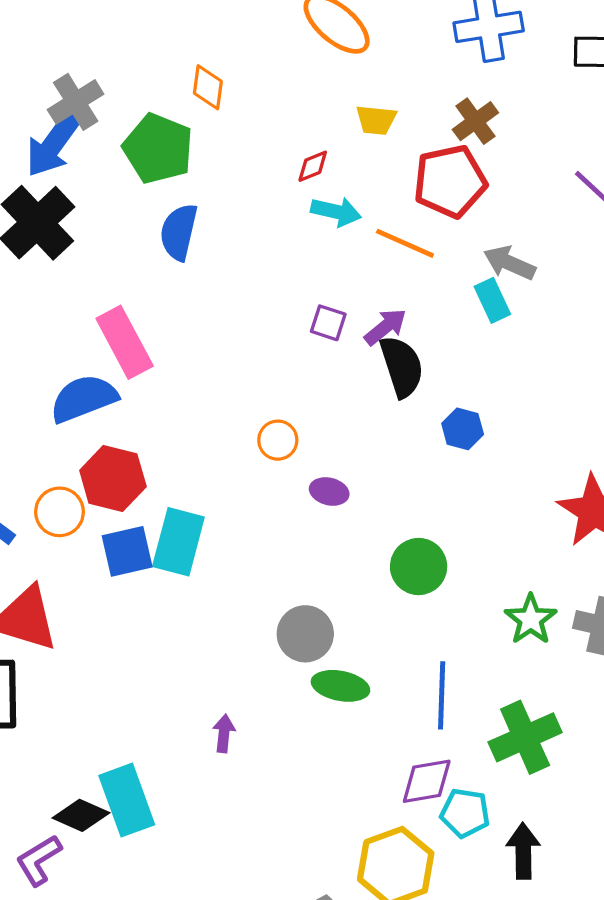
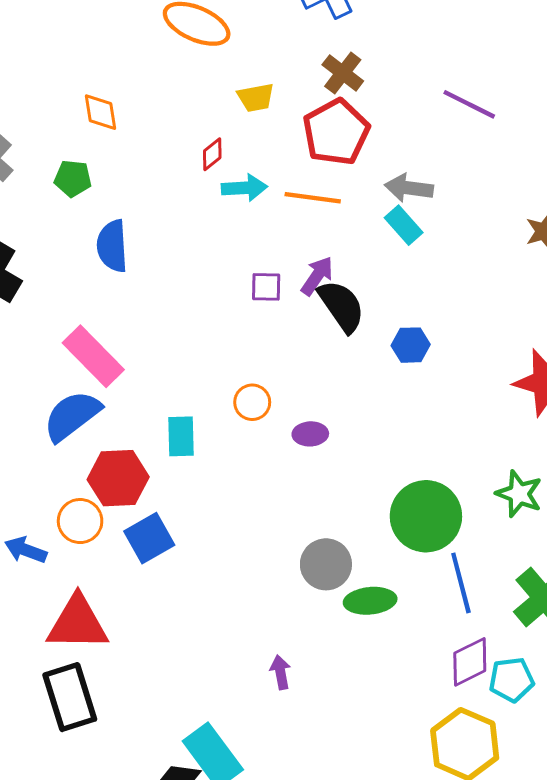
green pentagon: (158, 148) -> (73, 178), size x0.6
cyan rectangle: (178, 542) -> (181, 436), moved, size x0.7
green circle: (419, 566) -> (426, 516), moved, size x1.4

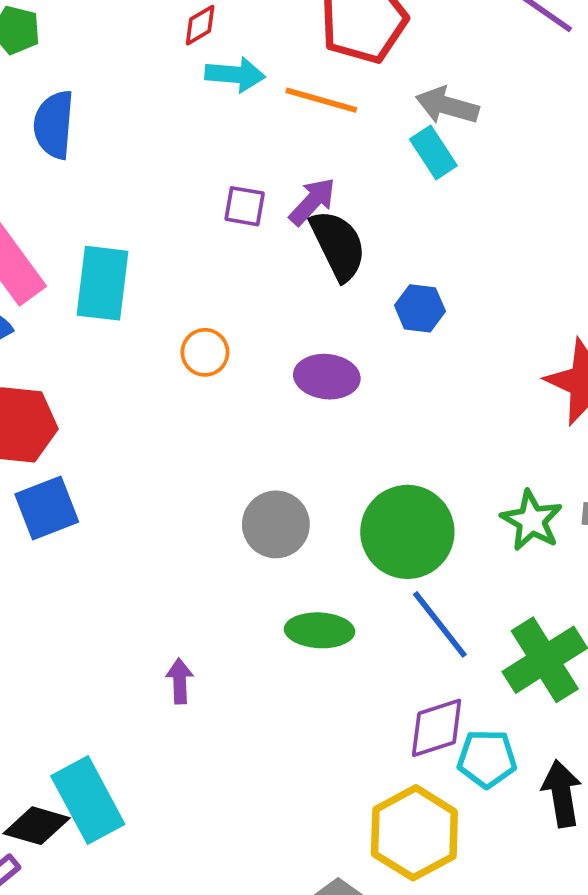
purple ellipse: (310, 434) -> (327, 377), moved, size x1.4
cyan rectangle: (181, 436) -> (103, 283), moved, size x1.4
gray circle: (326, 564) -> (276, 524), moved
blue line: (461, 583) -> (440, 624), turned -32
purple arrow: (280, 672) -> (180, 681), moved

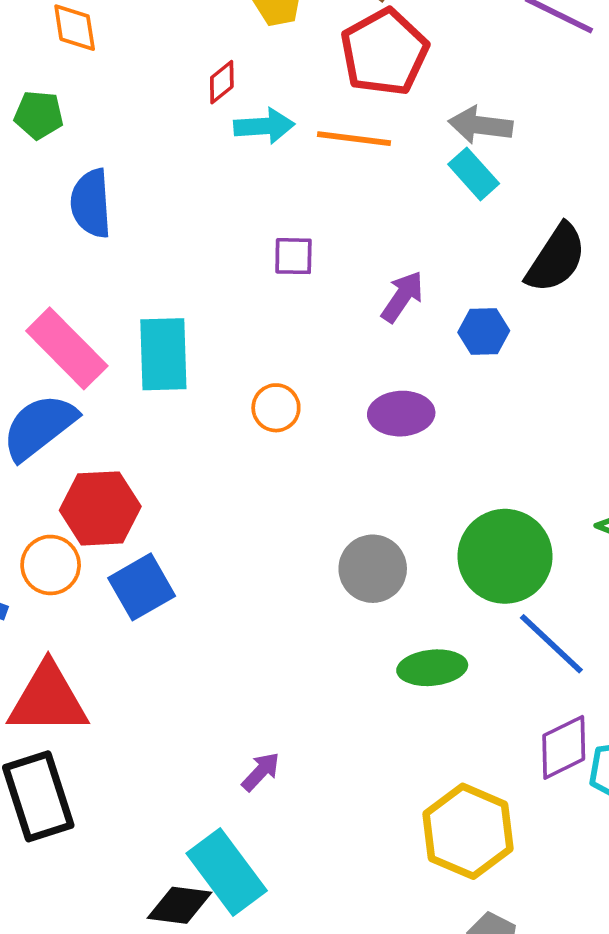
purple arrow: (312, 202) -> (402, 297), moved
black semicircle: (338, 245) -> (556, 258), moved, turned 68
purple arrow: (180, 681) -> (261, 772), moved, turned 54
yellow hexagon: (414, 833) -> (468, 831), moved

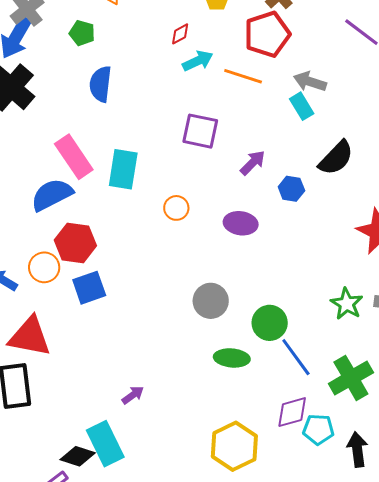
cyan arrow: (264, 126) -> (198, 61), turned -32
purple square: (293, 256) -> (200, 131), size x1.6
green circle: (505, 556) -> (270, 323), moved, size x0.7

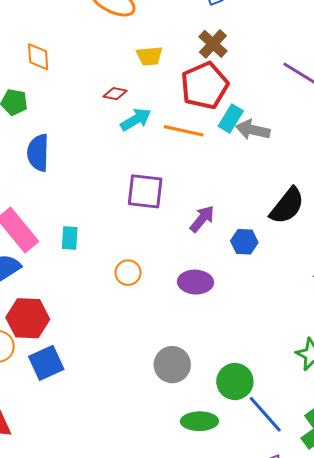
red diamond: (180, 34) -> (115, 94), turned 45
cyan rectangle: (302, 106) -> (231, 118), moved, turned 68
cyan rectangle: (123, 169) -> (70, 238), size x0.6

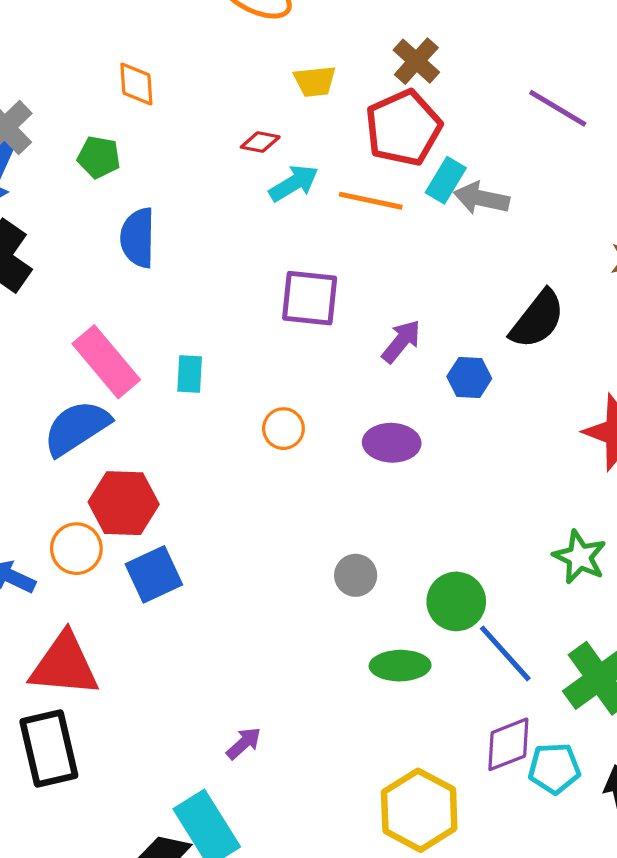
gray circle: (172, 365) -> (356, 575), size x0.7

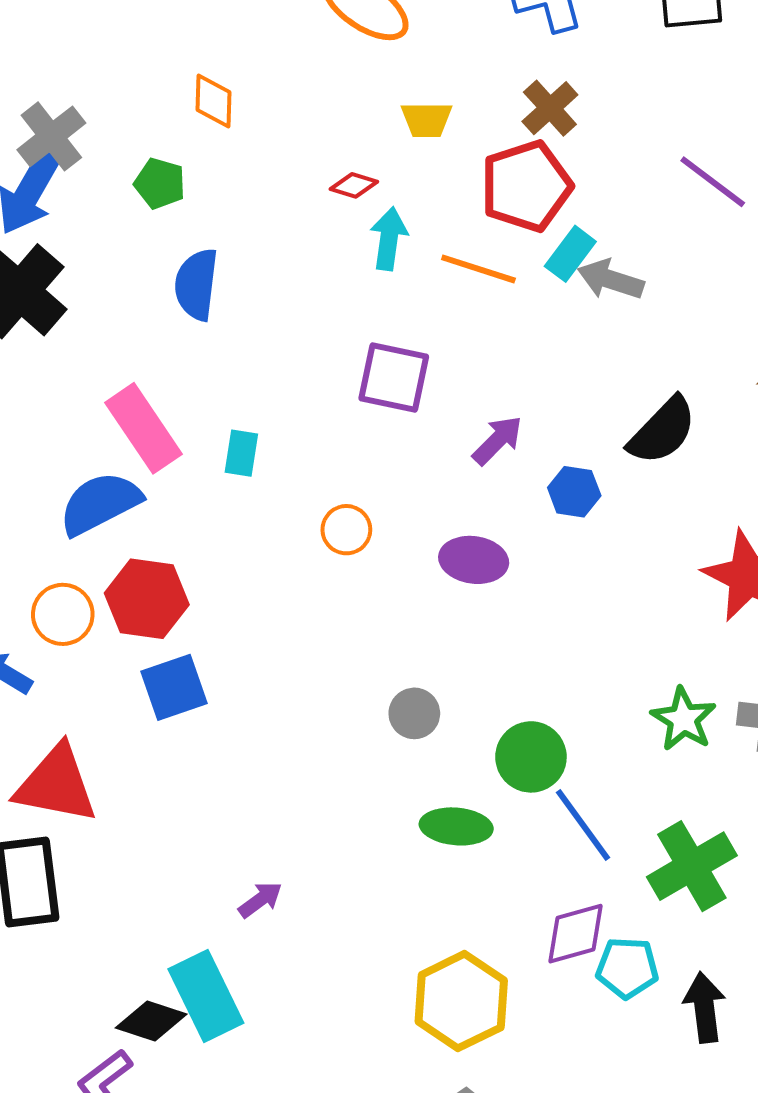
cyan arrow: (294, 183) -> (389, 239), turned -57
orange circle: (76, 549) -> (63, 614), moved

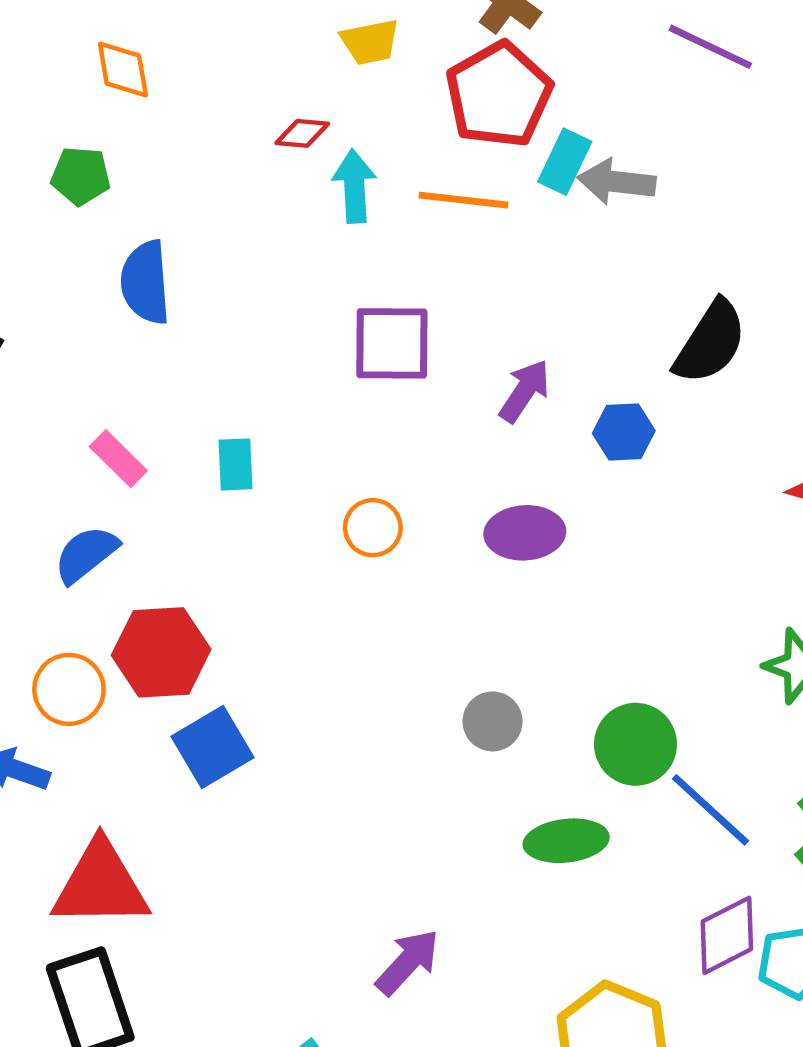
pink rectangle: (143, 428) -> (118, 459), size x0.6
blue semicircle: (100, 503) -> (86, 554), size x0.7
purple arrow: (260, 900) -> (408, 962), moved, size x1.4

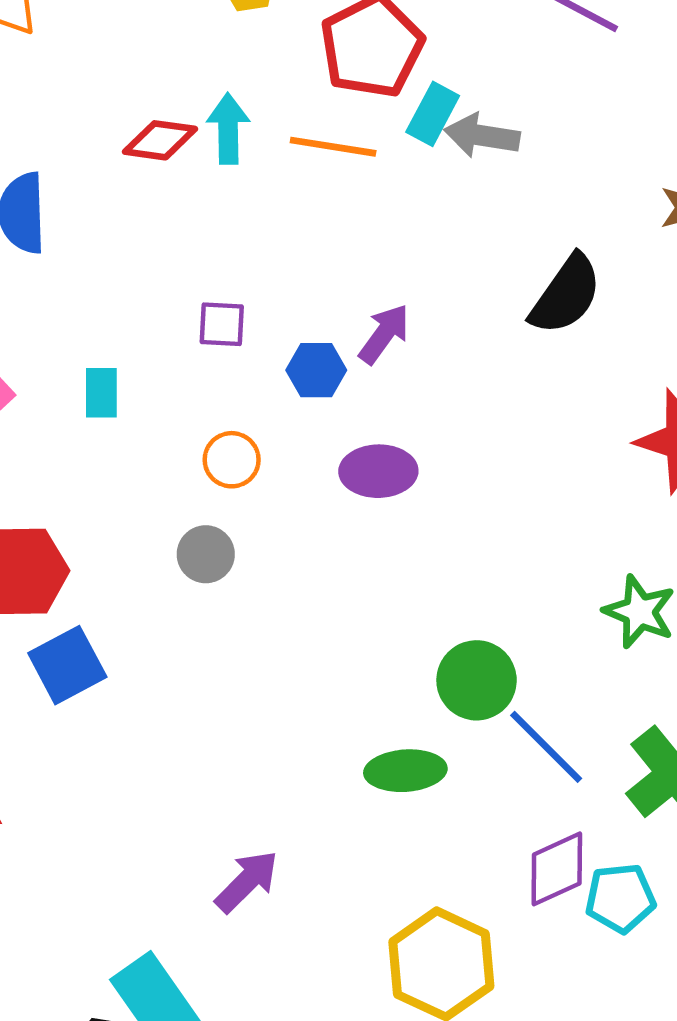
red diamond: (302, 133) -> (160, 140), moved, size x1.4
purple square: (392, 343) -> (222, 324), moved, size x0.6
blue hexagon: (624, 432) -> (316, 370), moved
gray circle: (493, 721) -> (206, 554), moved

